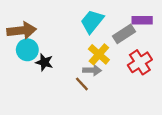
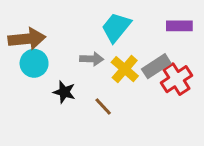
gray rectangle: (124, 34) -> (156, 66), moved
black star: (44, 62) -> (64, 92), moved
gray arrow: (92, 70) -> (92, 59), moved

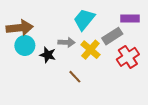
gray rectangle: (156, 66) -> (112, 36), moved
black star: (64, 92) -> (48, 55), moved

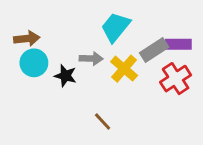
purple rectangle: (130, 18) -> (178, 44), moved
brown arrow: (20, 28) -> (27, 39), size x0.7
brown line: (75, 77) -> (103, 121), moved

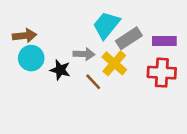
gray rectangle: (154, 50) -> (129, 38), moved
red cross: (176, 79) -> (162, 73), turned 36
brown line: (103, 121) -> (93, 82), moved

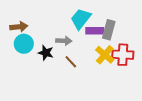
gray rectangle: (129, 38) -> (109, 30), moved, turned -42
purple rectangle: (164, 41) -> (95, 31), moved
yellow cross: (114, 63) -> (105, 55), moved

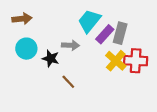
brown arrow: (19, 27) -> (22, 19), moved
purple rectangle: (95, 31) -> (105, 34), turned -48
brown line: (71, 62) -> (68, 82), moved

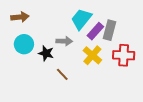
yellow cross: (116, 61) -> (92, 55), moved

